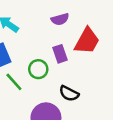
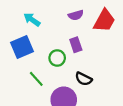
red trapezoid: (87, 41) -> (104, 21), moved
green line: (14, 82) -> (36, 79), moved

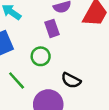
purple rectangle: (76, 45) -> (52, 28), moved

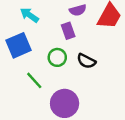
black semicircle: (71, 80) -> (86, 61), moved

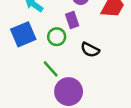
green circle: (57, 57) -> (57, 37), moved
green line: (34, 80) -> (51, 69), moved

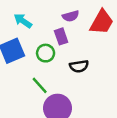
black semicircle: (90, 50) -> (79, 66), turned -36

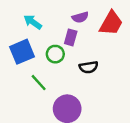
purple rectangle: (61, 36) -> (71, 37), turned 35
green line: (40, 85) -> (39, 83), moved

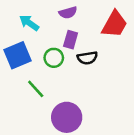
purple semicircle: (80, 17) -> (68, 13), moved
black semicircle: (89, 67) -> (87, 58), moved

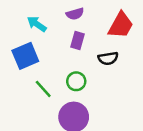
green circle: (54, 58) -> (76, 81), moved
black semicircle: (87, 58) -> (108, 58), moved

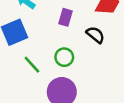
black semicircle: (108, 58) -> (95, 35), turned -132

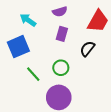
black semicircle: (95, 35) -> (87, 49), turned -91

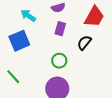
green line: (33, 74) -> (13, 77), moved

